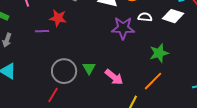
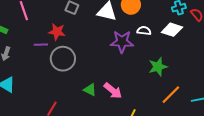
green triangle: (89, 68) -> (90, 90), moved, turned -32
gray circle: (64, 71) -> (63, 59), moved
orange line: (153, 81) -> (171, 95), moved

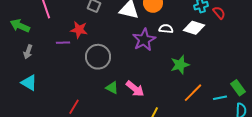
purple star: (122, 42) -> (144, 40), turned -30
gray circle: (63, 59) -> (98, 57), moved

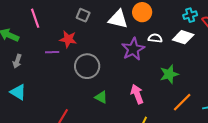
pink arrow: (135, 89) -> (137, 94), moved, turned -150

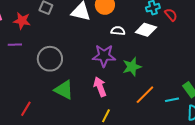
red star: (68, 39) -> (22, 21), moved
purple star: (133, 49) -> (104, 56), moved, turned 30
green triangle: (101, 97) -> (64, 90), size x1.5

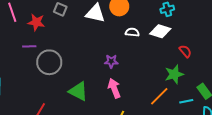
red semicircle: (171, 15) -> (185, 51), moved
purple star: (104, 56) -> (111, 61), moved, size x0.6
gray circle: (50, 59) -> (49, 62), moved
green star: (132, 67) -> (174, 74), moved

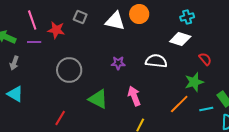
white semicircle: (132, 32) -> (156, 61), moved, size x1.5
purple line: (29, 46) -> (34, 42), moved
purple star: (111, 61) -> (118, 63), moved

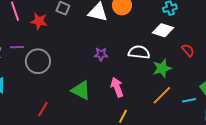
purple line: (34, 42) -> (17, 47), moved
gray circle: (69, 70) -> (38, 61), moved
green star: (194, 82) -> (162, 68), moved

